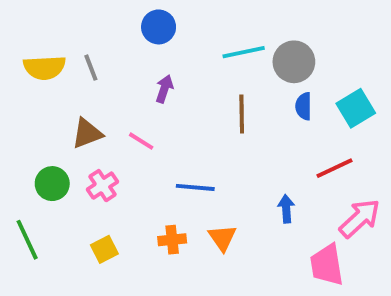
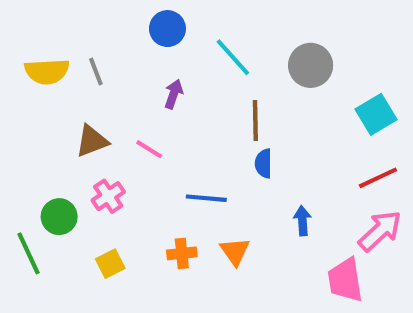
cyan line: (244, 52) -> (233, 57), moved, turned 60
blue semicircle: (304, 106) -> (264, 163), moved
red line: (335, 168) -> (378, 178), moved
green circle: (52, 184) -> (59, 217), moved

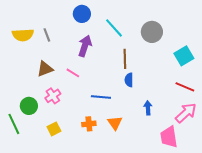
purple arrow: (174, 94) -> (85, 46), size x1.5
red line: (378, 178) -> (185, 87), turned 48

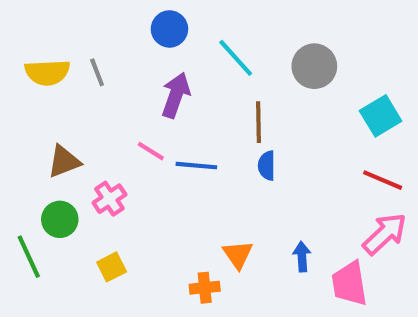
brown triangle: (45, 69) -> (64, 161), moved
blue line: (101, 97) -> (196, 166), moved
blue arrow: (148, 108) -> (302, 257), moved
orange cross: (89, 124) -> (205, 288), moved

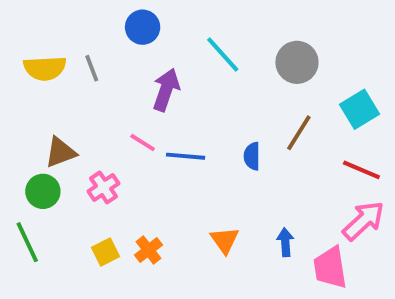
blue circle: (169, 29) -> (143, 27), moved
brown line: (258, 122) -> (299, 133), moved, turned 33
green circle: (60, 219) -> (43, 191), moved
orange cross: (205, 288) -> (148, 250), moved, turned -32

